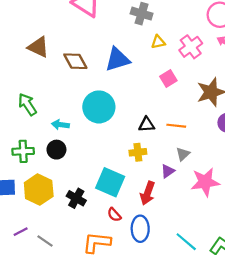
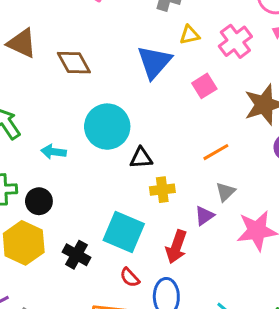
blue triangle: (118, 59) -> (154, 62), moved, turned -32
black triangle: (147, 125) -> (141, 158), moved
orange line: (176, 126) -> (216, 152), turned -36
black circle: (56, 150) -> (39, 201), moved

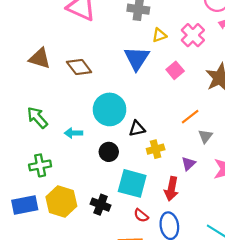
gray triangle: (226, 192) -> (205, 136), moved
black circle: (39, 201) -> (109, 152), moved

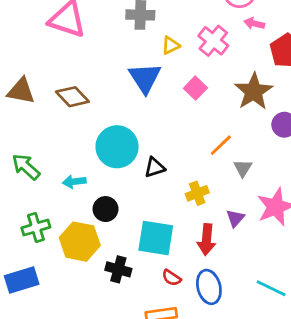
yellow cross: (156, 149) -> (197, 193), moved
black circle: (109, 152) -> (106, 209), moved
purple triangle: (188, 164) -> (235, 218), moved
yellow hexagon: (61, 202) -> (80, 242), moved

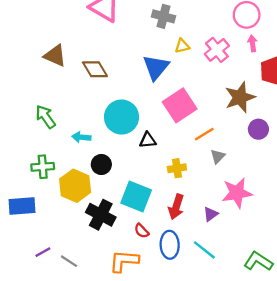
pink arrow: (254, 23) -> (252, 43), turned 56
pink square: (195, 88) -> (180, 105), moved, size x1.8
purple triangle: (235, 218) -> (211, 214), moved
black cross: (118, 269) -> (101, 215), size x1.4
cyan line: (271, 288) -> (204, 250), moved

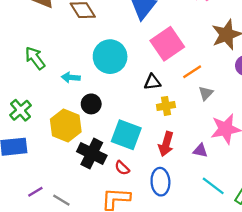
black triangle: (148, 140) -> (152, 82), moved
green cross: (43, 167) -> (21, 110), moved, turned -35
purple triangle: (211, 214) -> (200, 151), turned 49
red semicircle: (142, 231) -> (122, 168), moved
cyan line: (204, 250) -> (213, 186), moved

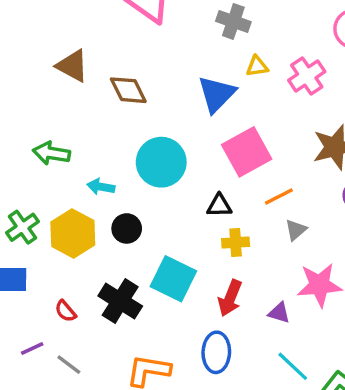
green arrow: (35, 58) -> (51, 153), turned -50
yellow hexagon: (66, 126) -> (73, 234), moved
red semicircle: (122, 168) -> (66, 311), moved

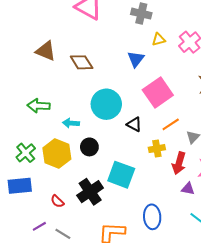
blue triangle: (217, 94) -> (136, 59), size x0.7
orange line: (279, 196) -> (171, 124), moved
black triangle: (219, 206) -> (134, 124), moved, turned 35
red arrow: (230, 298) -> (179, 163), moved
black cross: (120, 301) -> (90, 192), turned 30

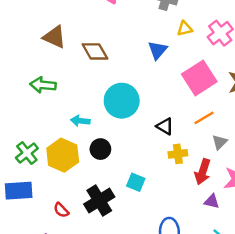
pink square: (158, 92) -> (199, 78), moved
green arrow: (39, 106) -> (43, 85), moved
black triangle: (134, 124) -> (165, 126), moved
orange line: (171, 124) -> (204, 118), moved
cyan square: (121, 175) -> (136, 182), size x0.6

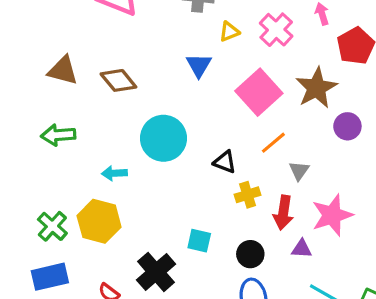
black circle: (100, 149) -> (250, 254), moved

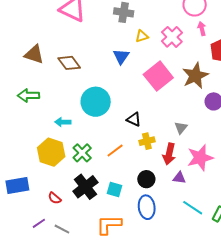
orange line: (273, 143) -> (115, 151), moved
green cross: (52, 226) -> (82, 153), moved
cyan square: (199, 241) -> (114, 190), moved

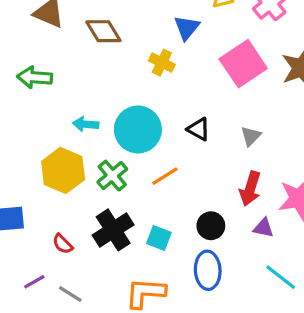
cyan circle: (96, 102) -> (138, 130), moved
gray triangle: (181, 128) -> (251, 136), moved
yellow cross: (147, 141) -> (162, 63), moved, turned 35

